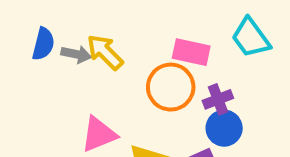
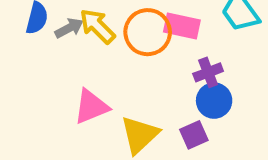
gray arrow: (76, 54) -> (69, 28), turned -40
orange circle: (171, 87) -> (148, 32), moved

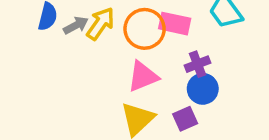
yellow arrow: (97, 26) -> (100, 24), turned 80
pink triangle: (91, 107) -> (143, 76), moved

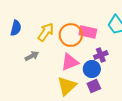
gray arrow: (76, 25) -> (32, 56), moved
blue circle: (203, 89) -> (92, 69), moved

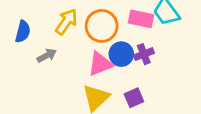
blue semicircle: (16, 28) -> (23, 32), moved
pink rectangle: (88, 32) -> (141, 19), moved
blue circle: (92, 69) -> (121, 54), moved

